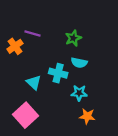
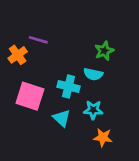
green star: (73, 38) -> (104, 51), moved
cyan triangle: (34, 82) -> (62, 118), moved
pink square: (25, 115) -> (30, 96), moved, turned -30

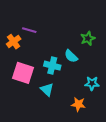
green star: (104, 51) -> (88, 38), moved
cyan semicircle: (93, 74) -> (71, 56), turned 32
cyan star: (93, 110) -> (92, 83), moved

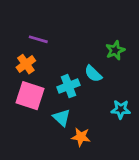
orange cross: (14, 42) -> (26, 64), moved
cyan cross: (52, 66) -> (68, 86), turned -35
orange star: (78, 104) -> (81, 137), moved

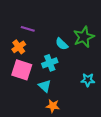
green star: (115, 50) -> (84, 37), size x1.5
cyan semicircle: (93, 74) -> (62, 44), moved
orange star: (81, 137) -> (53, 106), moved

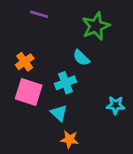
purple line: (28, 29) -> (39, 14), moved
green star: (84, 37) -> (96, 26), moved

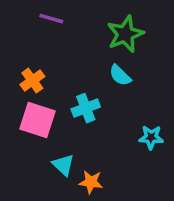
cyan semicircle: (81, 58) -> (120, 75), moved
cyan triangle: (59, 113) -> (63, 165), moved

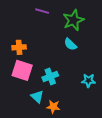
purple line: (51, 19) -> (42, 11), moved
orange cross: (32, 81) -> (19, 47), turned 32
cyan cross: (86, 108) -> (50, 77), moved

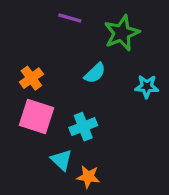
cyan semicircle: (70, 44) -> (95, 73), moved, turned -88
orange cross: (19, 47) -> (31, 78), turned -32
cyan star: (88, 81) -> (147, 86), moved

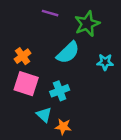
cyan semicircle: (95, 73) -> (68, 53), size x1.5

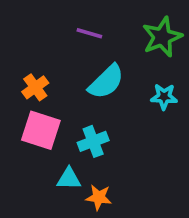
purple line: (50, 13) -> (89, 33), moved
green star: (87, 24) -> (162, 37), moved
cyan triangle: (44, 115) -> (69, 179), turned -42

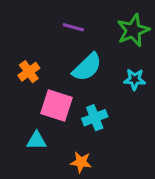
pink square: (41, 130) -> (56, 105), moved
cyan cross: (93, 141) -> (95, 118), moved
cyan triangle: (69, 179) -> (37, 141), moved

